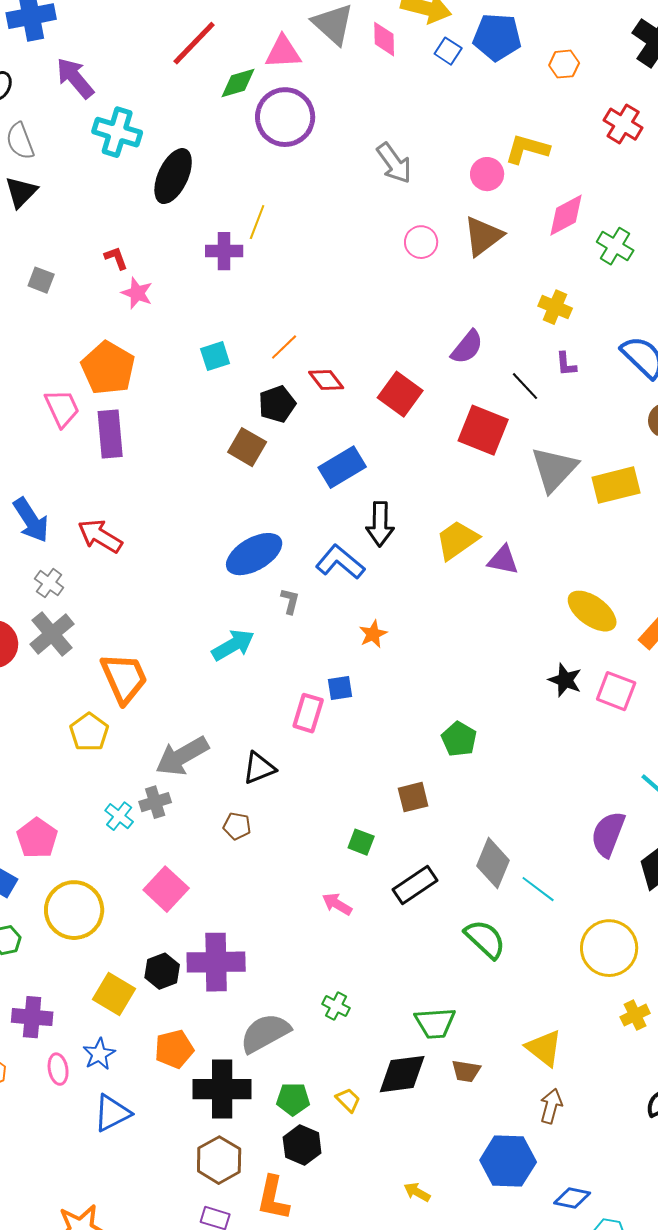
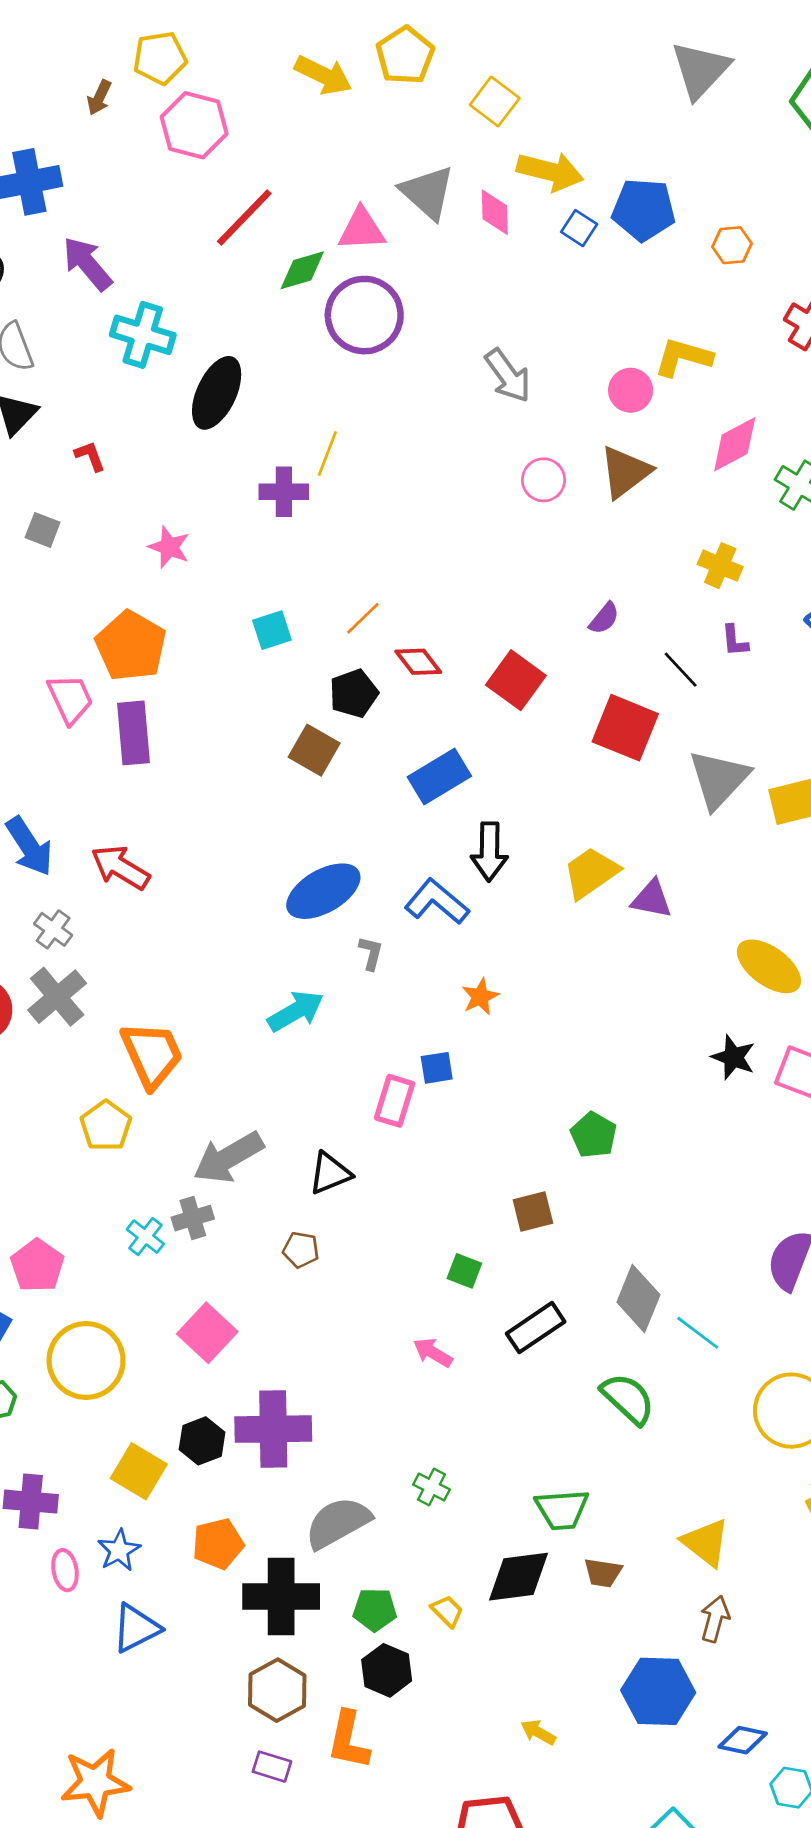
red L-shape: (116, 258) -> (90, 456), moved
purple semicircle: (467, 347) -> (604, 618), size x0.7

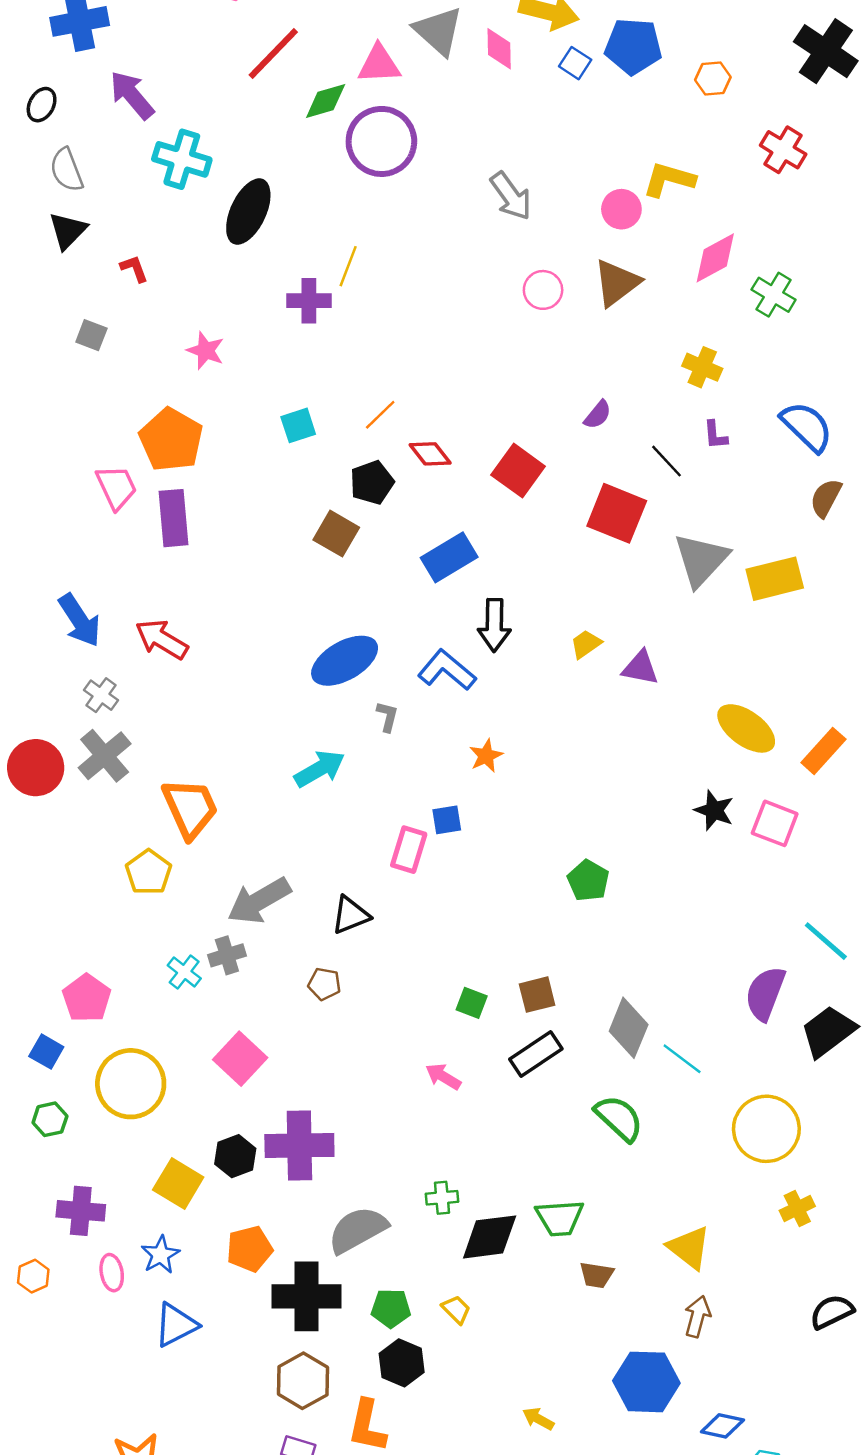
yellow trapezoid: (591, 873) -> (586, 644), size x0.6
brown square: (533, 1212) -> (537, 995), moved
green cross: (431, 1487) -> (442, 1198), turned -32
black diamond: (518, 1577) -> (490, 1237), moved

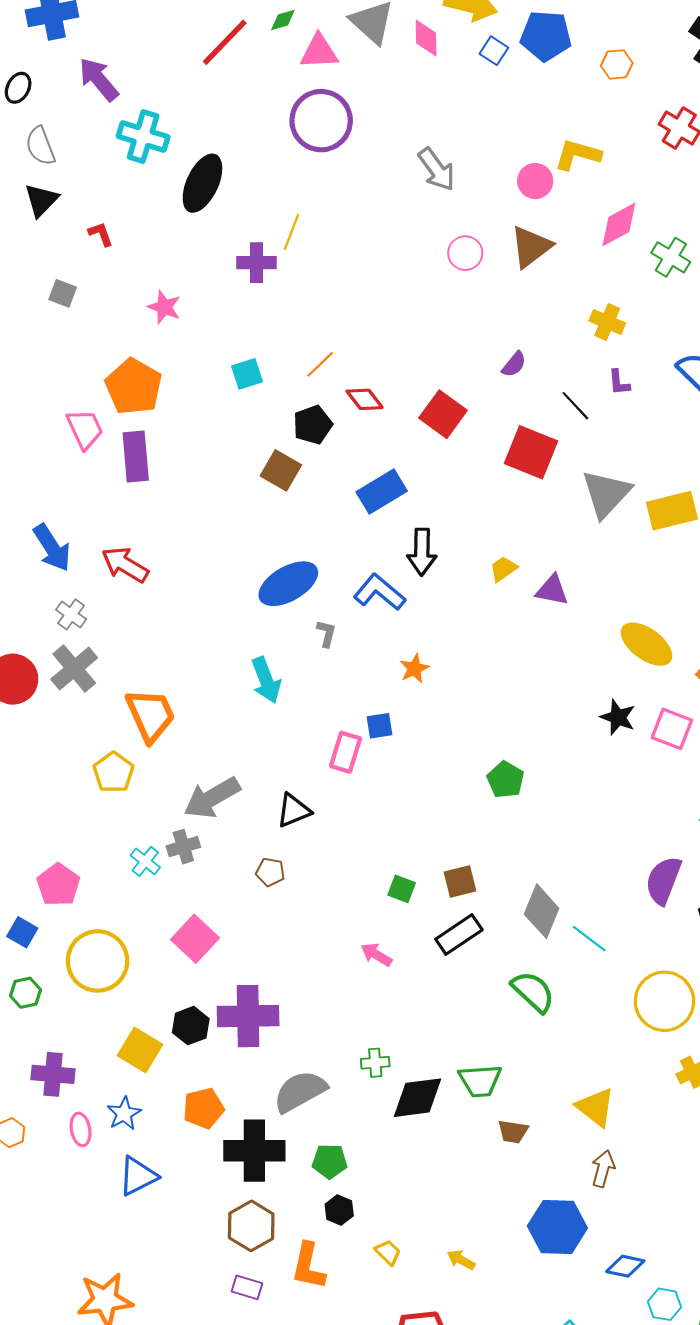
green diamond: (326, 101) -> (283, 20), moved, size x0.7
cyan arrow: (320, 769) -> (266, 680), turned 99
yellow trapezoid: (456, 1309) -> (388, 1252), moved
black hexagon: (402, 1363) -> (339, 1210), size x0.7

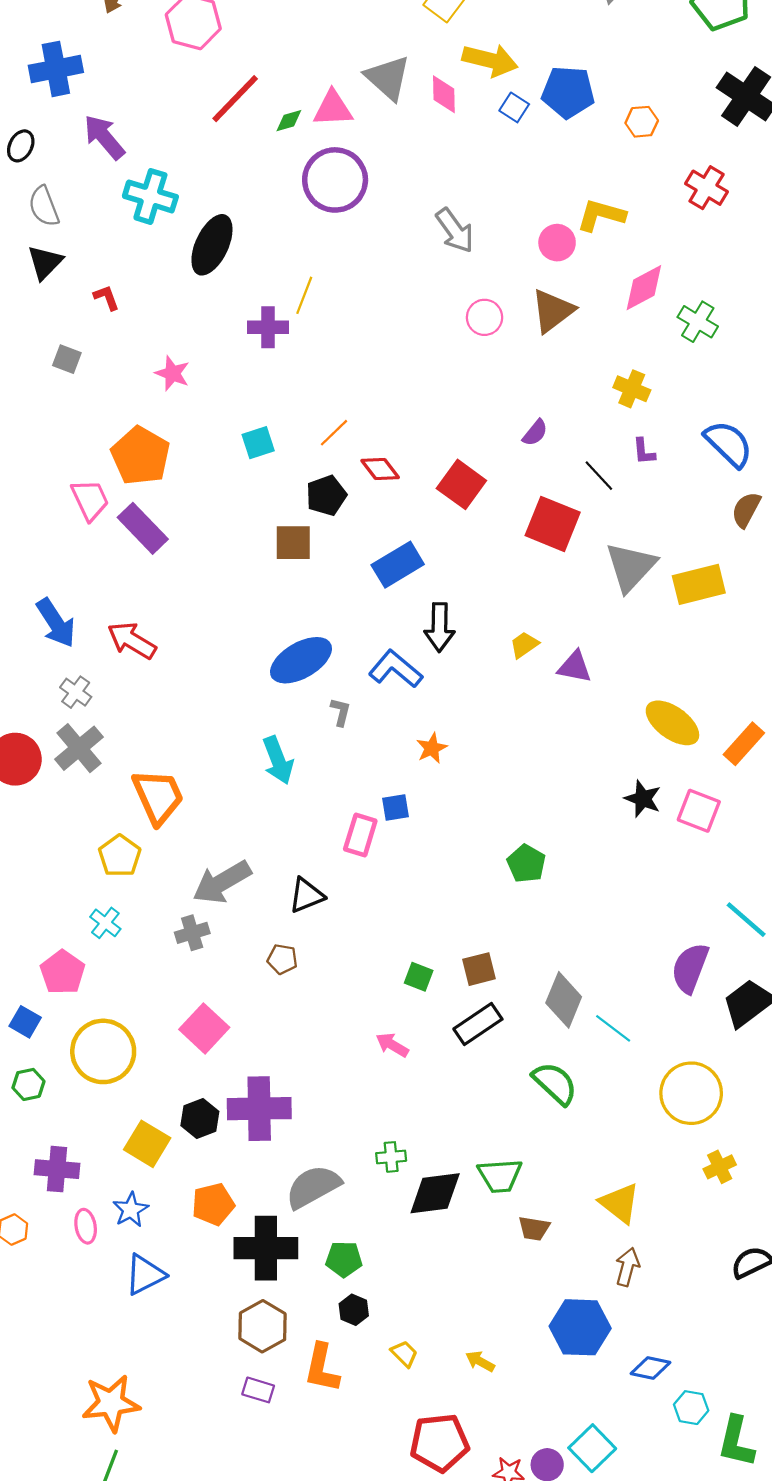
green diamond: (283, 20) -> (289, 121), moved
purple rectangle: (136, 457) -> (143, 528), turned -39
brown square: (281, 470) -> (293, 543), turned -30
cyan cross: (145, 861) -> (105, 923), moved

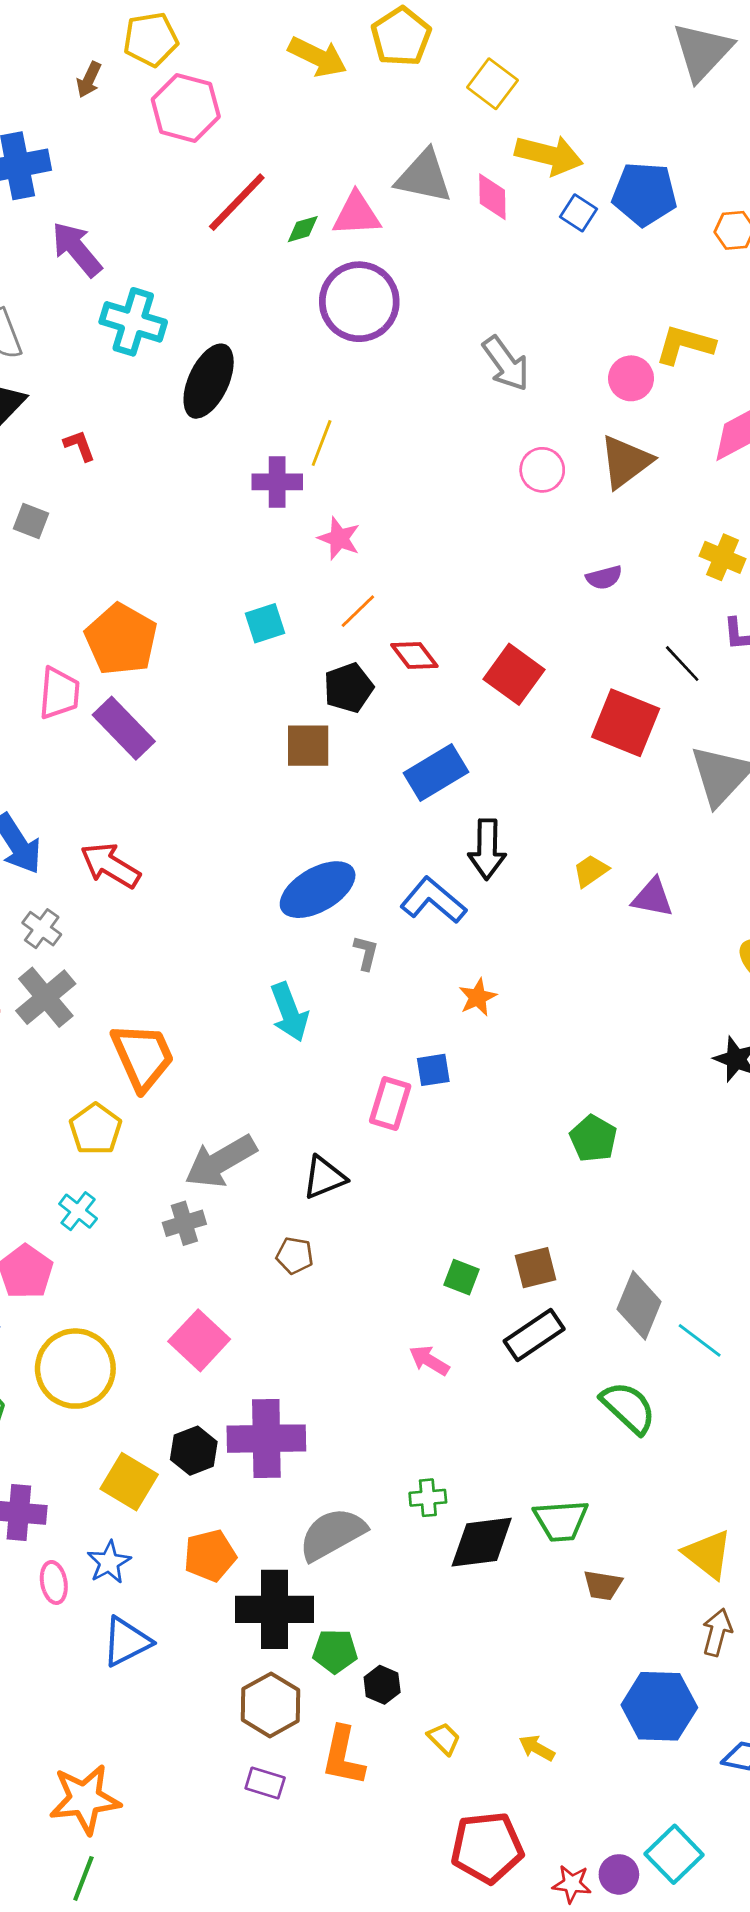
gray triangle: (388, 78) -> (424, 177), turned -30
pink star: (172, 373) -> (339, 538), moved
purple semicircle: (535, 433) -> (604, 577), moved, turned 36
pink trapezoid: (90, 500) -> (59, 693), turned 30
green pentagon: (344, 1259) -> (335, 1651), moved

